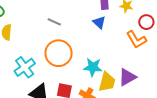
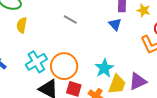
orange circle: (59, 53) -> (64, 66), moved
cyan star: (93, 67) -> (104, 68), turned 30

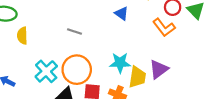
gray line: (70, 19) -> (75, 31), moved
cyan star: (104, 68) -> (120, 63), turned -30

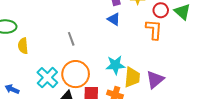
orange L-shape: (164, 27) -> (154, 30), turned -135
gray line: (75, 31) -> (71, 39), turned 56
purple triangle: (159, 69) -> (155, 80), moved

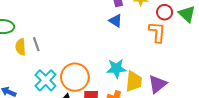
gray line: (71, 39) -> (36, 44), moved

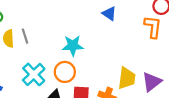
cyan star: (116, 68) -> (73, 46), moved
orange circle: (75, 77) -> (65, 72), size x0.7

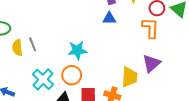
blue triangle: (109, 14) -> (109, 18), turned -32
purple triangle: (152, 82) -> (151, 63), moved

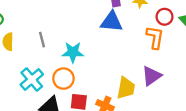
blue triangle: (109, 18) -> (112, 22), size x1.5
gray line: (33, 44) -> (42, 40), moved

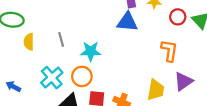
orange L-shape: (155, 37) -> (169, 51), moved
purple triangle: (152, 76) -> (183, 81), moved
yellow trapezoid: (126, 88) -> (156, 90), moved

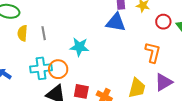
gray line: (61, 39) -> (44, 33), moved
orange circle: (82, 76) -> (58, 69), moved
cyan cross: (52, 78) -> (41, 68), turned 30

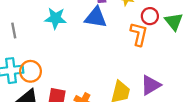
cyan star: (79, 47) -> (56, 18), moved
orange L-shape: (153, 52) -> (139, 34), moved

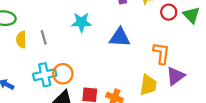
blue triangle: (96, 18) -> (120, 37), moved
orange L-shape: (139, 34) -> (161, 53), moved

